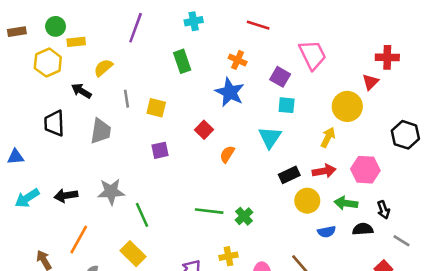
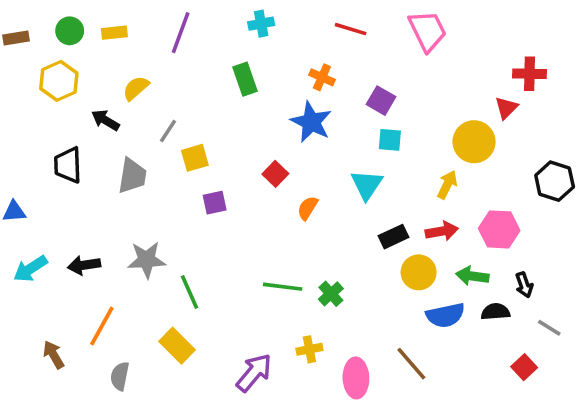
yellow rectangle: (76, 42) -> (114, 33), moved
pink trapezoid: (312, 55) -> (428, 31), moved
gray line: (127, 99) -> (168, 131), turned 42
yellow square: (156, 108) -> (195, 158), moved, turned -30
blue semicircle: (327, 232) -> (445, 315), size x1.5

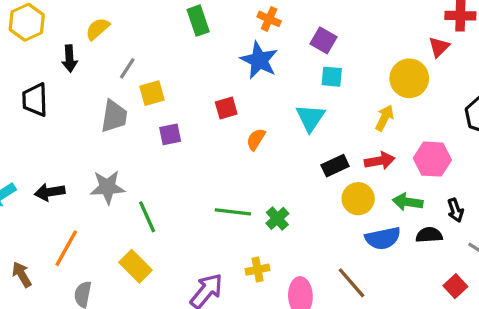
black arrow: (105, 120) -> (70, 59), turned -125
red square: (275, 174) -> (226, 108), turned 30
gray trapezoid: (132, 176) -> (114, 116), moved

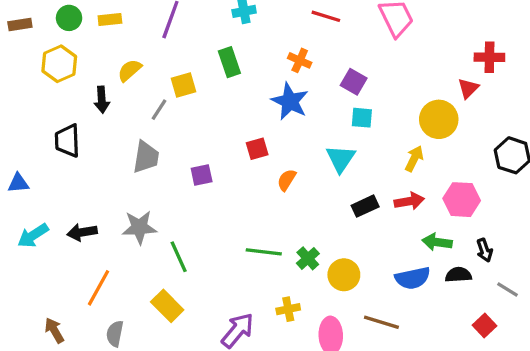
yellow square: (152, 93) -> (184, 85), moved
yellow circle: (358, 199) -> (344, 275), moved
brown arrow: (22, 275) -> (54, 330), moved
brown line: (352, 283) -> (381, 322), turned -32

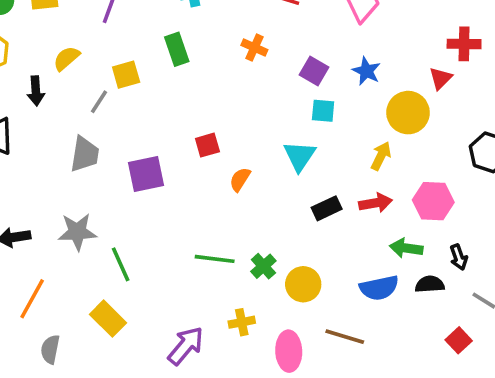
blue star: (290, 101) -> (366, 71), moved, size x0.7
purple square: (202, 175) -> (146, 174), size x1.5

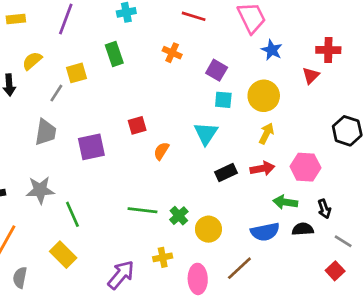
blue star: (366, 71) -> (272, 50), moved
yellow circle: (408, 113) -> (264, 96), moved
brown line: (345, 337) -> (239, 268), turned -60
red square: (459, 340) -> (335, 271), moved

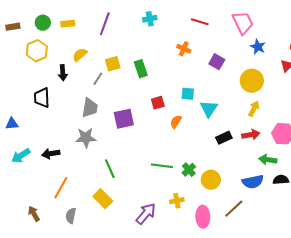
green rectangle: (114, 54) -> (141, 69), moved
cyan square: (223, 100) -> (188, 94), moved
gray star: (40, 190) -> (86, 138), moved

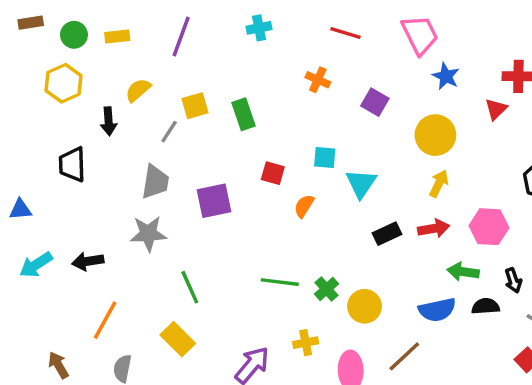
brown rectangle: (13, 27) -> (31, 23), moved
red square: (158, 103) -> (273, 173), turned 32

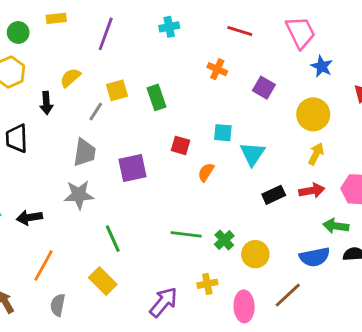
yellow rectangle: (117, 36) -> (56, 18), moved

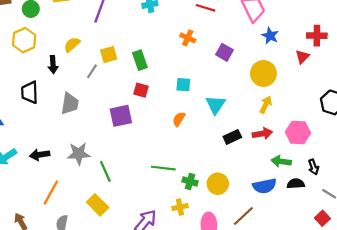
cyan square: (223, 133) -> (183, 85), moved
red square: (180, 145) -> (141, 90), moved
gray trapezoid: (84, 152) -> (70, 104), moved
gray star: (79, 195) -> (79, 154), moved
green cross: (224, 240) -> (190, 181), moved, turned -32

